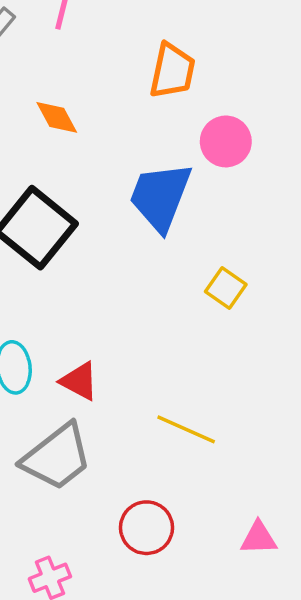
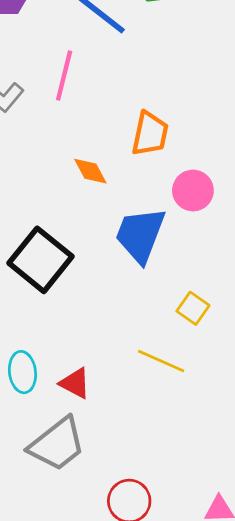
orange diamond: (57, 117) -> (90, 171), moved
yellow line: (186, 429) -> (161, 361), moved

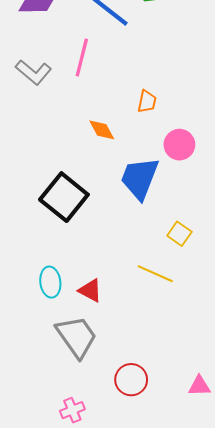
orange trapezoid: (150, 134) -> (147, 102), size x0.7
gray trapezoid: (57, 444) -> (77, 337), turned -87

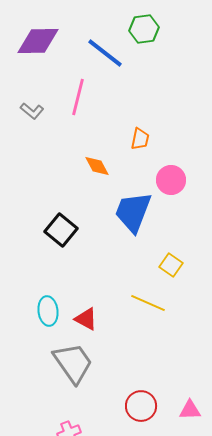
gray L-shape: (34, 72) -> (32, 111), size x0.7
black square: (64, 197) -> (61, 230), size x0.7
red circle: (131, 380) -> (141, 406), moved

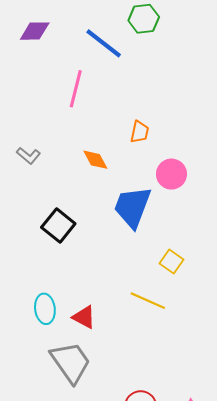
purple diamond: (38, 41) -> (35, 31), size x0.7
gray L-shape: (32, 111) -> (28, 156), moved

